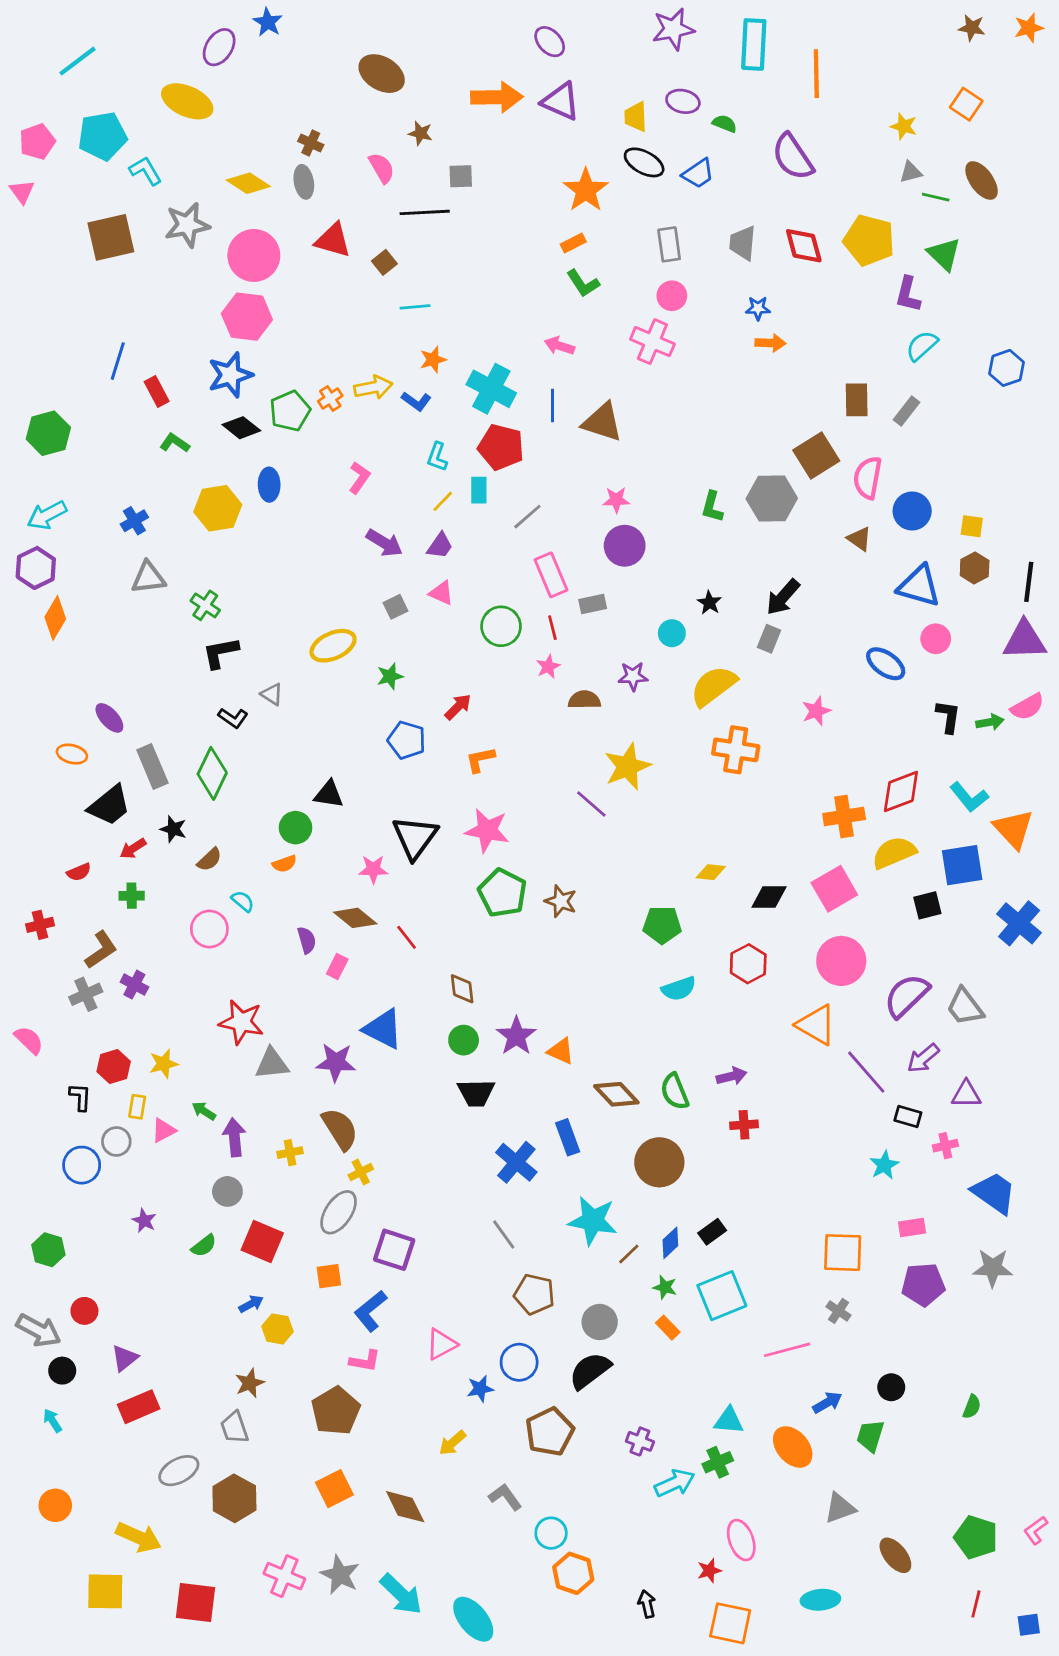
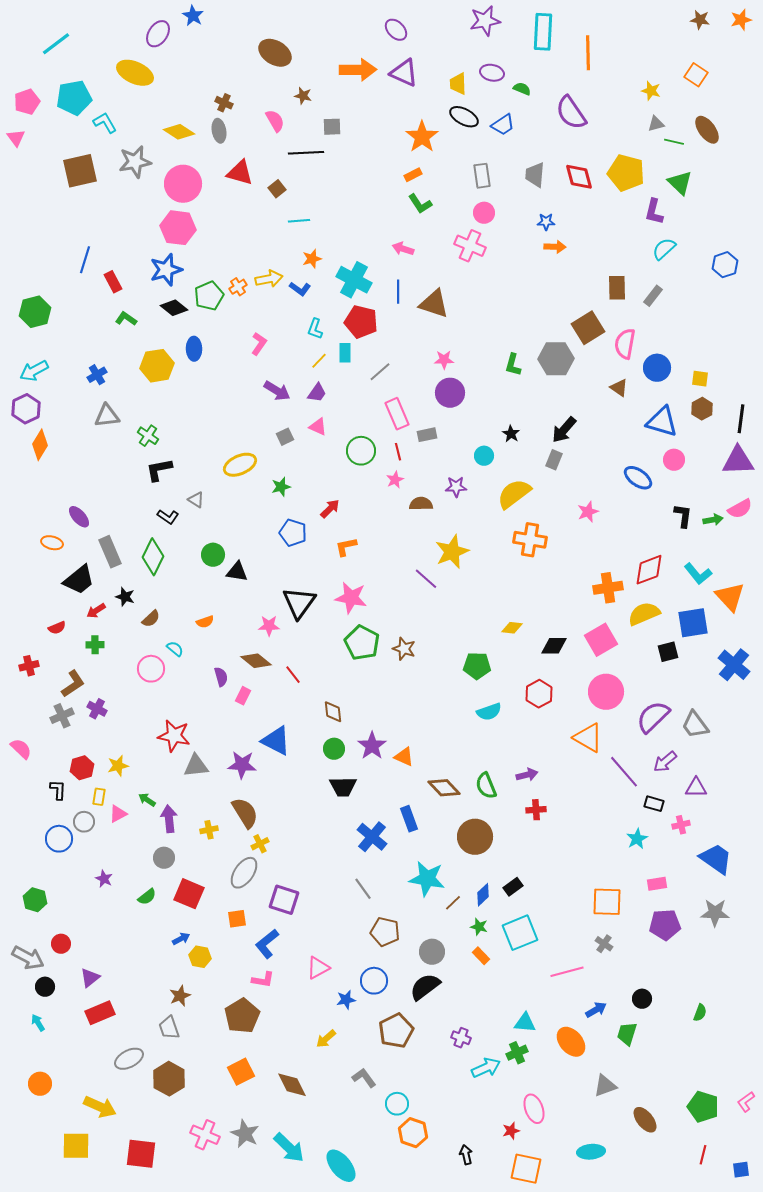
green circle: (296, 828) -> (213, 555), moved

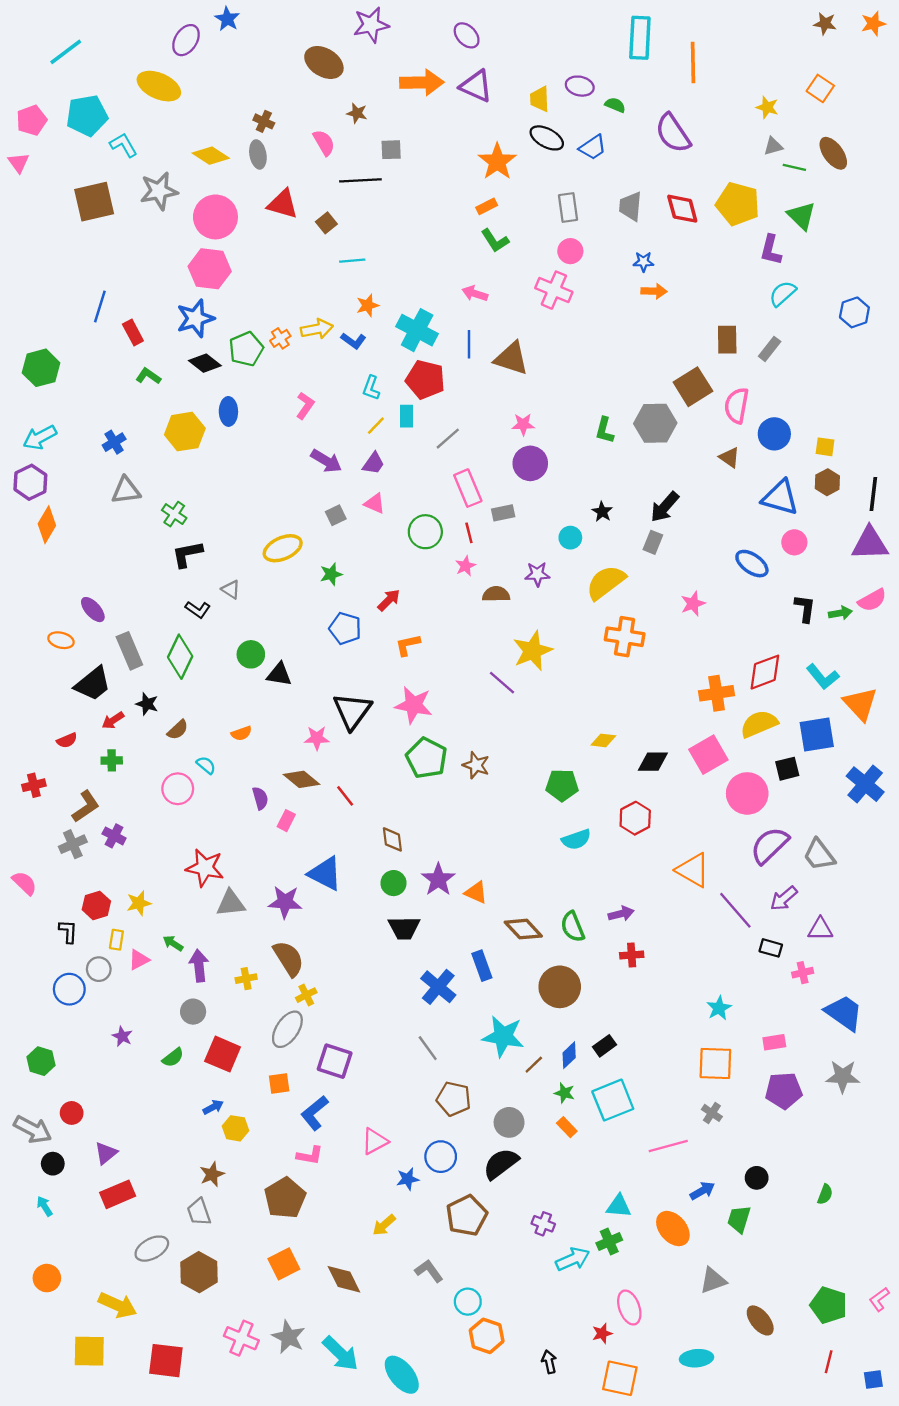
purple star: (485, 21) -> (371, 25), moved
pink circle: (606, 692) -> (747, 793), moved
cyan star: (637, 839) -> (719, 1008), moved

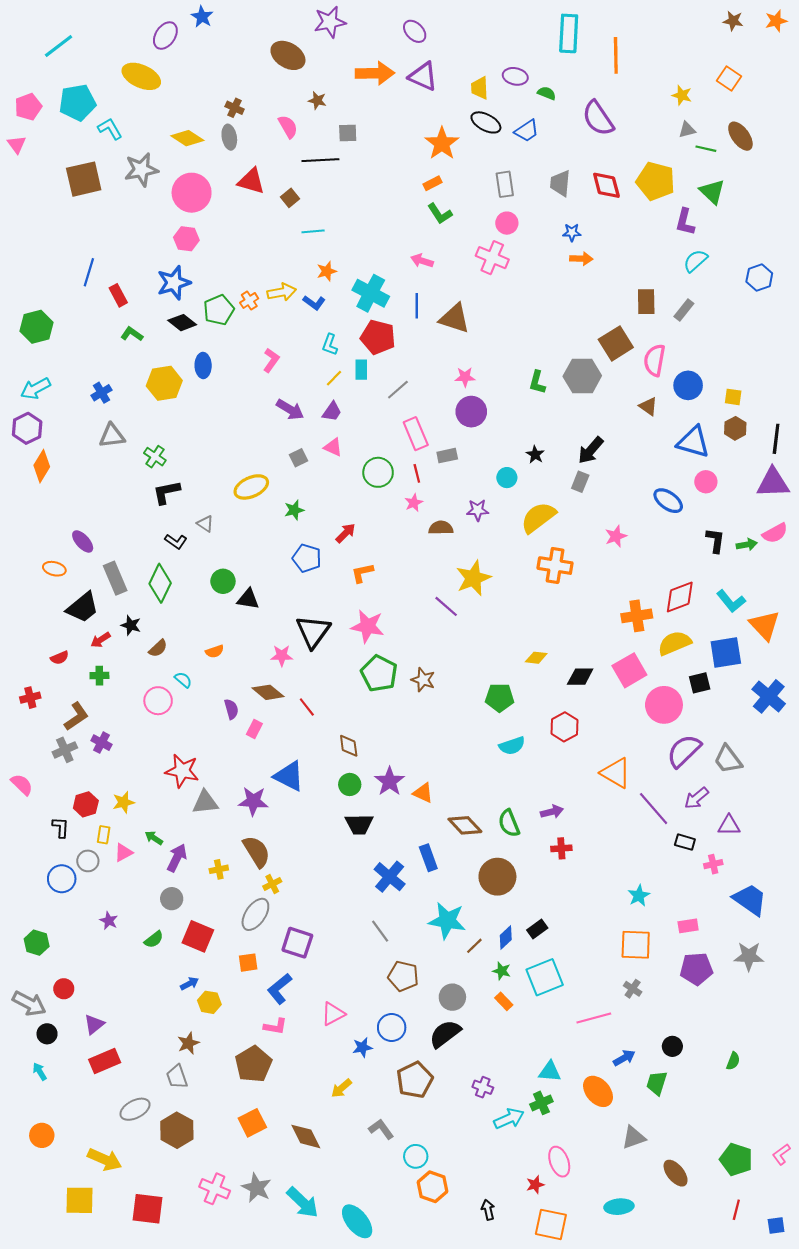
pink hexagon: (210, 269) -> (186, 239), size x0.7
purple arrow: (199, 966) -> (177, 858), turned 32

